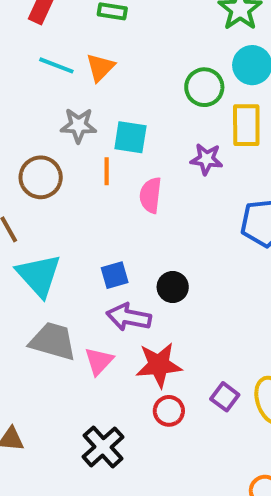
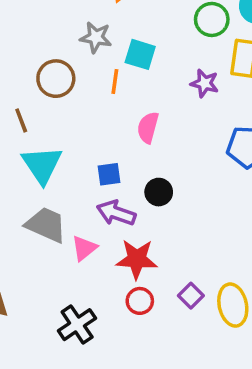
pink semicircle: (151, 195) -> (148, 128), moved

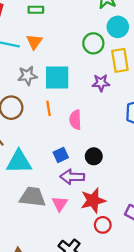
cyan square: (140, 54) -> (57, 78), size x1.4
orange line: (115, 81) -> (49, 108), moved
cyan triangle: (42, 165) -> (19, 162), turned -40

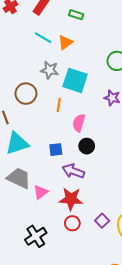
black circle: (94, 156) -> (87, 146), moved
cyan triangle: (19, 162) -> (17, 143), turned -35
purple arrow: (72, 177) -> (73, 171), moved

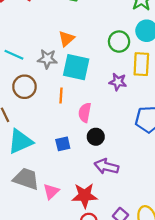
cyan line: (43, 38) -> (14, 55), moved
orange triangle: (65, 42) -> (66, 39), moved
purple arrow: (73, 171) -> (106, 167), moved

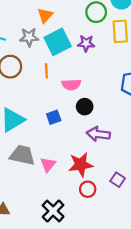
cyan square: (76, 67) -> (58, 42), turned -32
purple star: (118, 82) -> (86, 43), moved
pink semicircle: (85, 113) -> (71, 85), turned -96

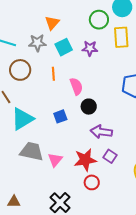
cyan square: (58, 42) -> (64, 47), size x0.7
pink semicircle: (71, 85) -> (76, 86), turned -108
purple square: (118, 180) -> (110, 156), moved

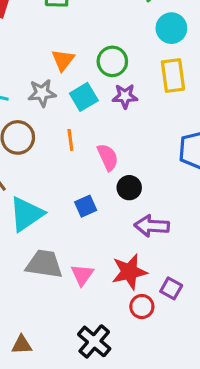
green circle: (99, 20) -> (112, 61), moved
purple square: (110, 156) -> (171, 288), moved

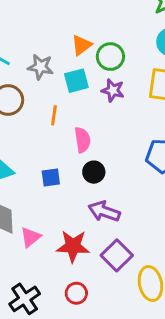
orange triangle: (63, 60) -> (82, 45), moved
purple square: (171, 288) -> (117, 255), moved, size x1.5
red circle: (142, 307) -> (76, 293), moved

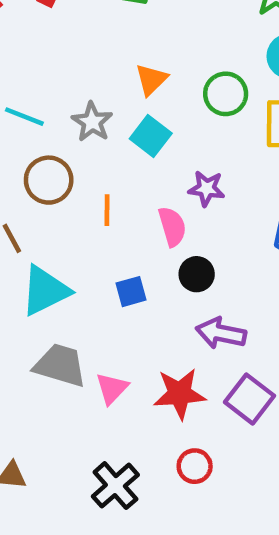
green circle: (110, 57) -> (226, 94), moved
gray star: (41, 67) -> (92, 122), turned 30
cyan square: (76, 81) -> (151, 136), turned -30
purple star: (113, 90) -> (207, 188), moved
orange line: (54, 115) -> (107, 210), moved

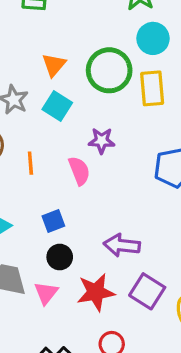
green circle: (226, 94) -> (109, 70), size x1.4
black circle: (197, 274) -> (60, 257), moved

